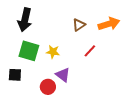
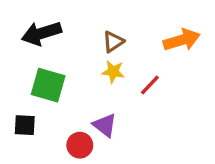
black arrow: (25, 20) -> (41, 33), turned 60
brown triangle: (79, 25) -> (113, 42), moved
yellow star: (53, 52) -> (113, 72), moved

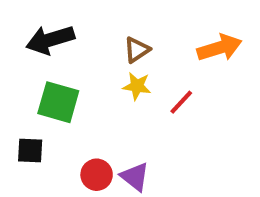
purple triangle: (105, 125) -> (135, 177), moved

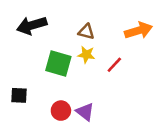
brown triangle: (137, 50) -> (86, 32), turned 48
green square: (58, 102) -> (58, 64), moved

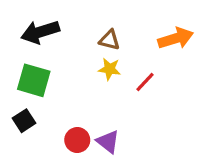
green square: (58, 64) -> (34, 80), moved
black square: (19, 95) -> (24, 121), turned -36

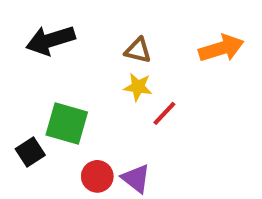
green square: (34, 80) -> (67, 124), moved
red line: (145, 82) -> (164, 113), moved

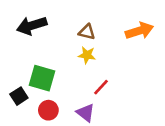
red line: (164, 113) -> (101, 87), moved
red circle: (97, 176) -> (48, 110), moved

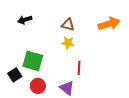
black arrow: (32, 26) -> (25, 20), size x0.6
red line: (101, 87) -> (79, 68), turned -40

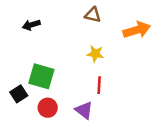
brown triangle: (68, 25) -> (93, 15), moved
yellow star: (68, 43) -> (95, 54), moved

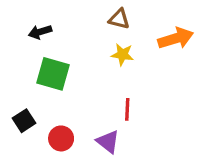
yellow star: (95, 54) -> (122, 54), moved
green square: (41, 76) -> (53, 74), moved

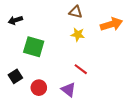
black arrow: (40, 32) -> (15, 20), moved
red line: (127, 109) -> (81, 69), turned -56

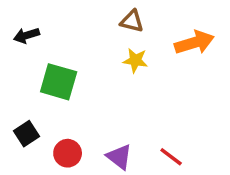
red line: (81, 69) -> (171, 157), moved

